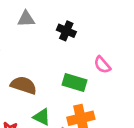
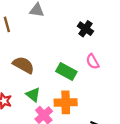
black cross: (66, 31) -> (85, 29), moved

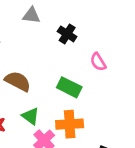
black cross: (85, 29) -> (67, 34), moved
pink semicircle: (93, 61) -> (98, 62), moved

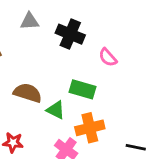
black cross: (67, 34) -> (70, 34), size x1.4
green triangle: (31, 116) -> (56, 110), moved

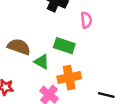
pink semicircle: (108, 57) -> (86, 20), turned -147

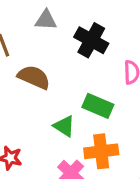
brown semicircle: (19, 47) -> (34, 77), moved

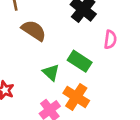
orange cross: (101, 151) -> (76, 97), turned 30

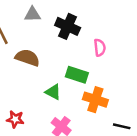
orange cross: (76, 97) -> (95, 100), moved

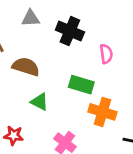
green triangle: (53, 92) -> (40, 102), moved

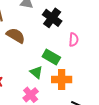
green triangle: (40, 102) -> (36, 72), moved
orange cross: (102, 112) -> (62, 79), turned -30

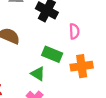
orange cross: (62, 79) -> (82, 66), moved

